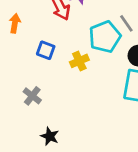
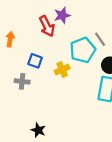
gray cross: (32, 96) -> (22, 81), moved, turned -32

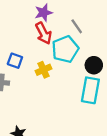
red arrow: (47, 26) -> (44, 33), moved
gray line: (100, 39) -> (77, 26), moved

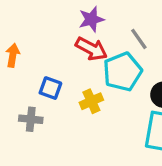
red arrow: (44, 33) -> (91, 49), turned -35

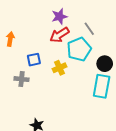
red arrow: (91, 49) -> (60, 35), turned 120
blue square: (50, 88) -> (34, 60), turned -32

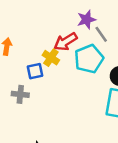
purple star: (60, 16) -> (86, 20), moved
yellow cross: (60, 68) -> (51, 58), moved, turned -32

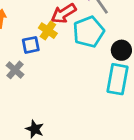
gray cross: (20, 94) -> (15, 70), turned 35

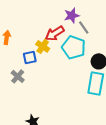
cyan pentagon: (89, 32) -> (74, 47), turned -30

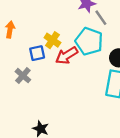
red arrow: (55, 33) -> (67, 55), moved

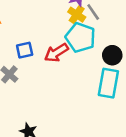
yellow cross: (52, 40) -> (77, 15), moved

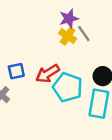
cyan pentagon: (80, 37) -> (68, 87), moved

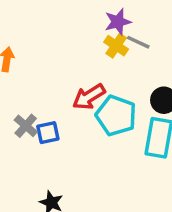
gray line: (84, 34) -> (138, 42), turned -30
blue square: (16, 71) -> (48, 133), moved

